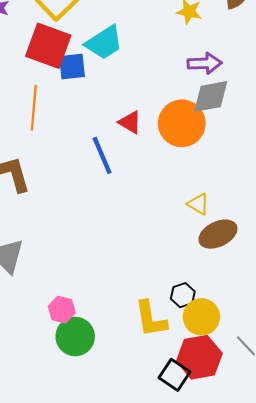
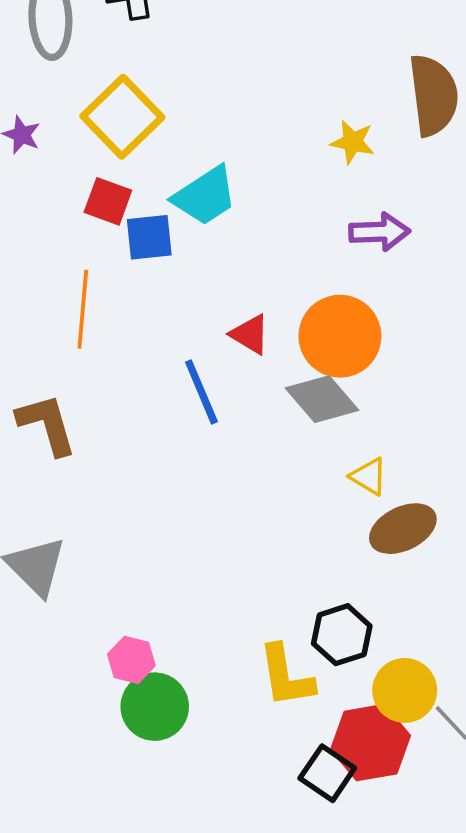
red square: (48, 46) -> (108, 201), size x0.6
gray diamond: (211, 96) -> (322, 399), moved, turned 60
black hexagon: (183, 295) -> (342, 635), size x1.4
yellow circle: (201, 317) -> (405, 690), moved

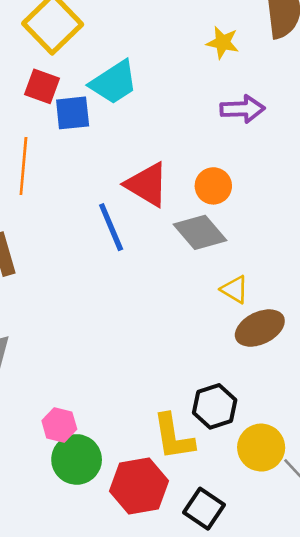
red triangle: (250, 334) -> (147, 185), size x1.5
orange circle: (340, 336) -> (213, 186), size x0.6
red hexagon: (370, 743) -> (139, 486), moved

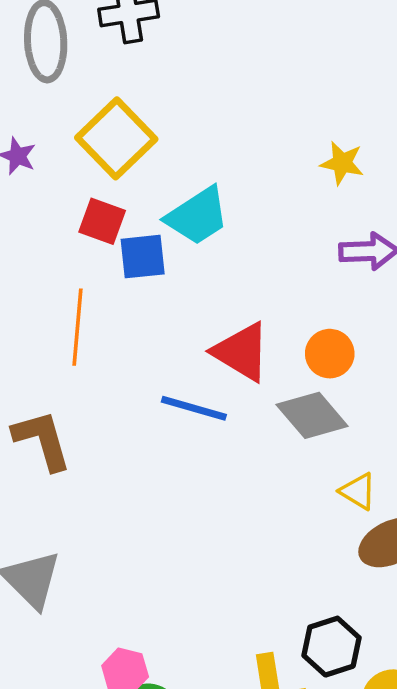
blue line: (111, 227) -> (194, 408), turned -51

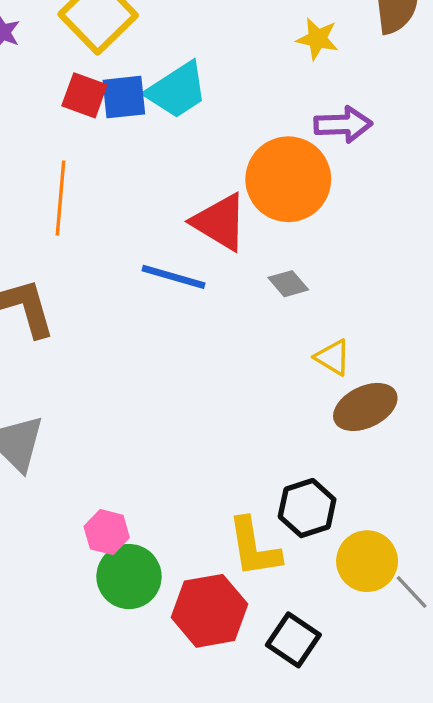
blue square: (143, 257) -> (124, 97), moved
orange circle: (330, 354) -> (288, 179), moved, size x1.8
gray diamond: (312, 415) -> (288, 284), size x0.6

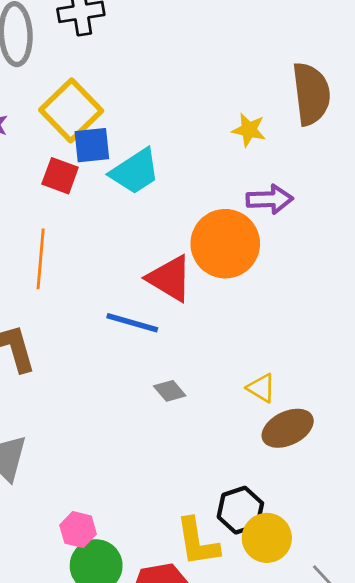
blue square: (124, 97) -> (92, 145), moved
gray diamond: (288, 284) -> (170, 391), moved
yellow circle: (367, 561) -> (267, 538), moved

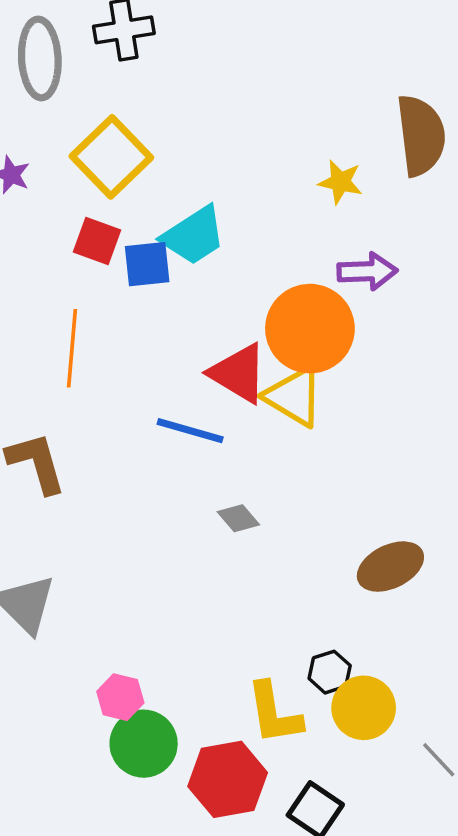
blue square: (92, 145) -> (147, 264), moved
yellow triangle: (261, 388) -> (294, 397), moved, size x1.6
black hexagon: (240, 510) -> (330, 672), size x0.7

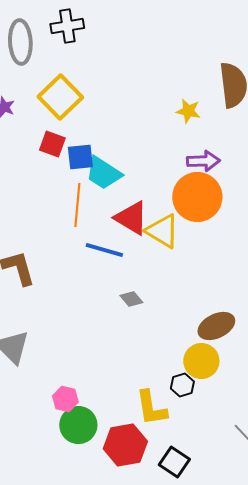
cyan trapezoid: (194, 236) -> (103, 173), moved, turned 66
orange circle: (310, 329) -> (197, 197), moved
orange line: (72, 348) -> (77, 205), moved
yellow circle: (364, 708) -> (201, 361), moved

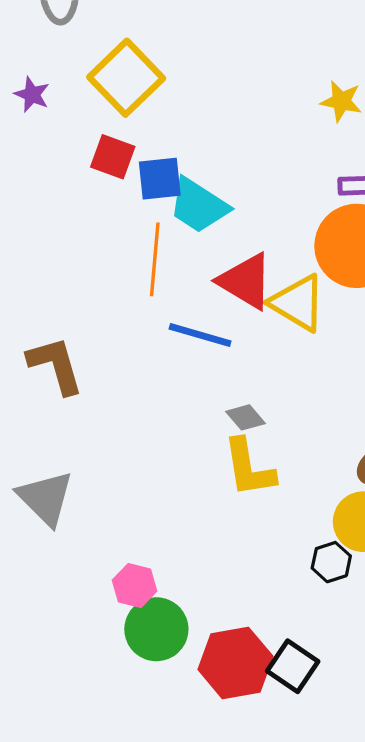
yellow L-shape: (151, 408) -> (249, 468), moved
black square: (174, 462) -> (293, 666), moved

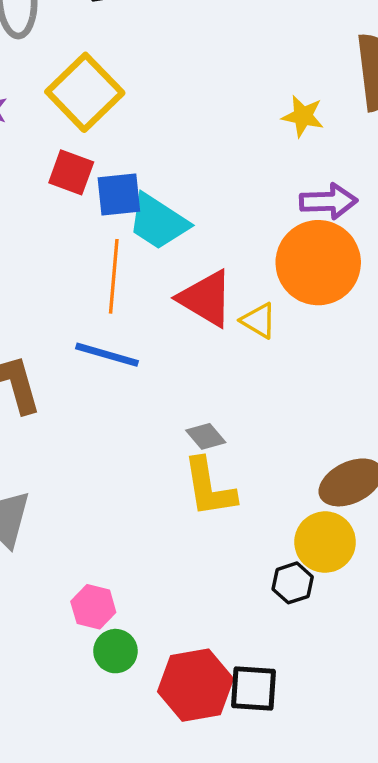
yellow triangle: (298, 303) -> (259, 321), size x0.6
blue line: (200, 335) -> (107, 355), moved
green circle: (156, 629) -> (115, 651), size x0.7
black square: (293, 666) -> (253, 689), turned -30

